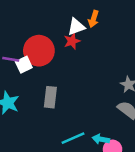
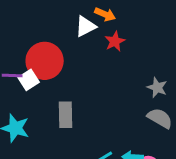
orange arrow: (94, 19) -> (105, 14), turned -77
red star: (72, 41) -> (115, 41), moved

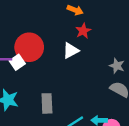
white triangle: (86, 26) -> (71, 51), moved
gray rectangle: (66, 115) -> (47, 103), moved

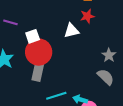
red circle: (29, 47) -> (39, 52), moved
white square: (17, 62) -> (33, 36), moved

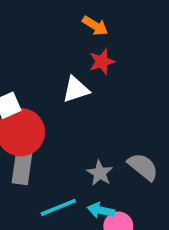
gray star: (109, 55) -> (100, 173), moved

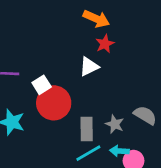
orange arrow: (95, 26) -> (96, 19), size x1.4
gray rectangle: (22, 168) -> (87, 129), moved

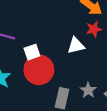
gray star: (115, 124) -> (88, 90), moved

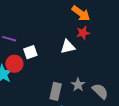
red circle: (39, 70) -> (14, 64), moved, size x0.7

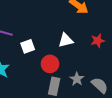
red star: (83, 33) -> (98, 41), moved
red circle: (14, 64) -> (50, 64), moved

